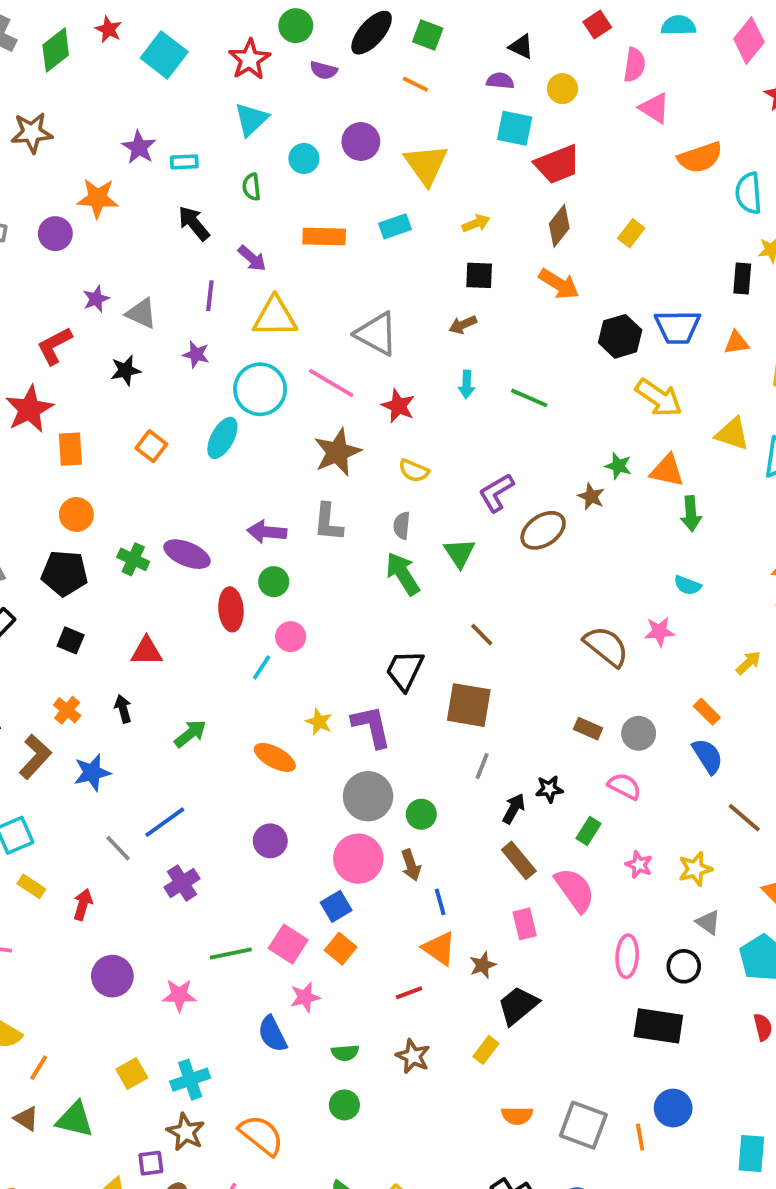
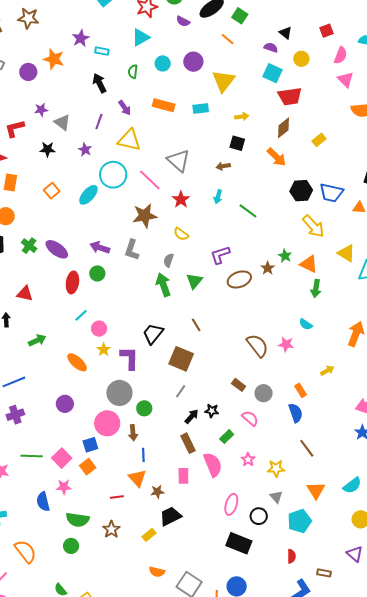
pink circle: (291, 637) -> (99, 329), moved
green semicircle: (345, 1053) -> (78, 520), size x1.6

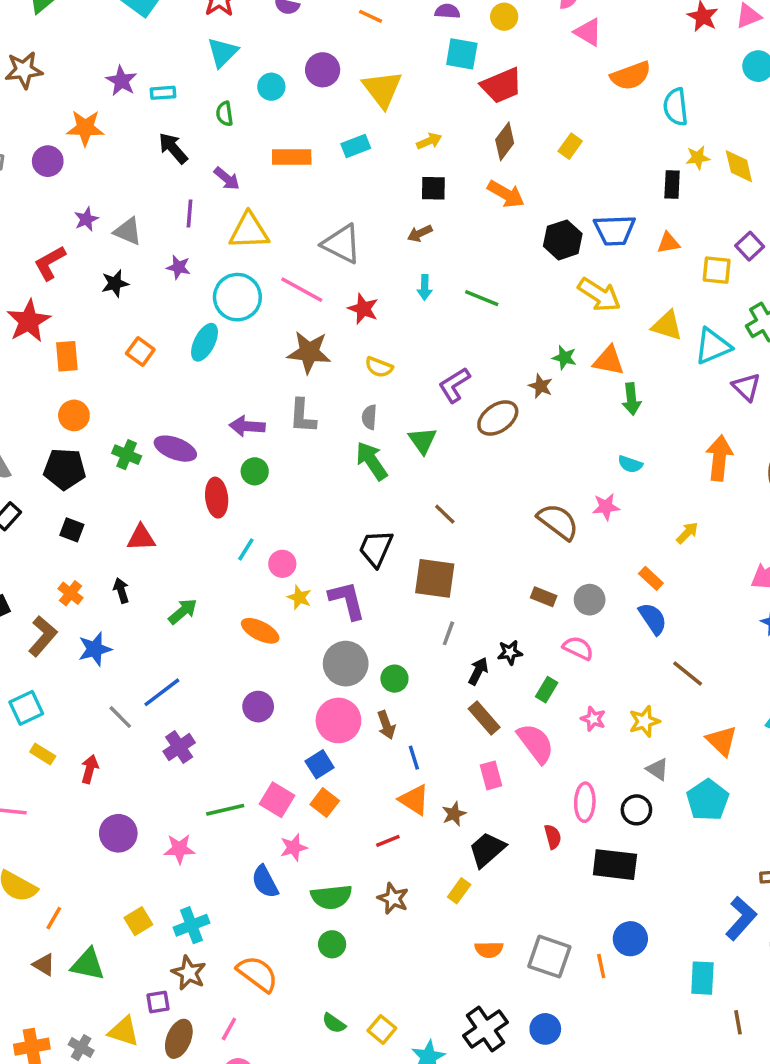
brown star: (145, 216) -> (309, 352), turned 30
red semicircle: (291, 556) -> (553, 837), moved

